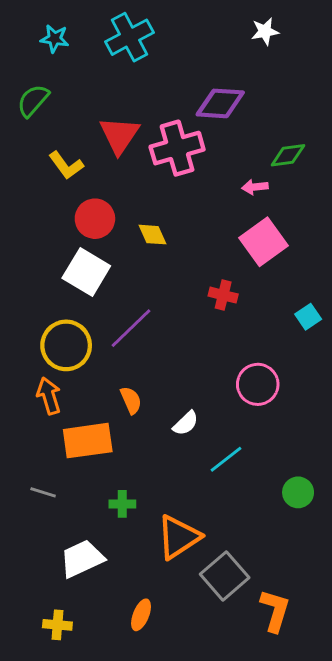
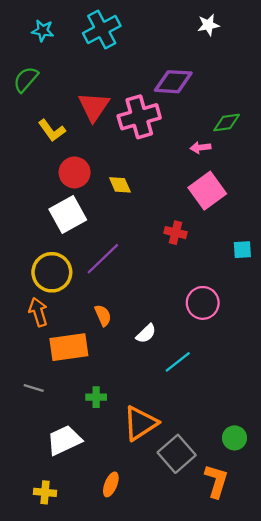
white square: (86, 272) -> (68, 214), turned 30
cyan square: (308, 317) -> (242, 250), turned 30
green circle: (298, 492) -> (234, 438), moved

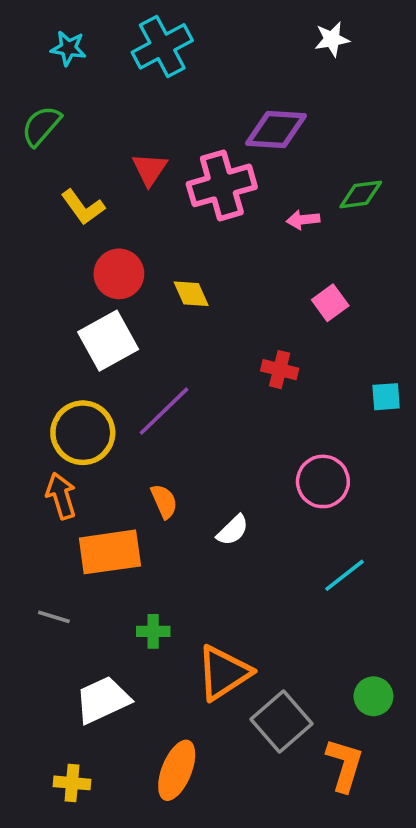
red triangle: (94, 107) -> (150, 169), size x0.7
pink arrow: (200, 147) -> (303, 220), moved
pink square: (207, 191) -> (330, 303), size x0.6
cyan line: (178, 362) -> (345, 575), moved
orange ellipse: (111, 484) -> (177, 770), size x1.5

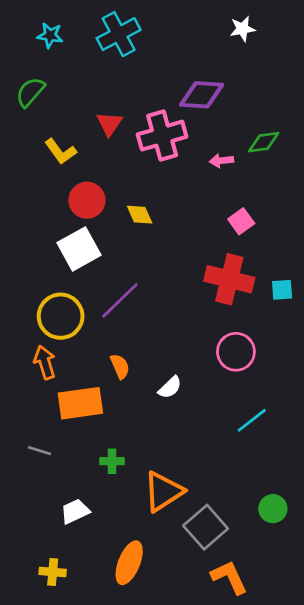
red cross: (280, 370) -> (229, 279), moved, size x1.8
white trapezoid: (103, 700) -> (75, 511), size x0.7
orange L-shape: (345, 765) -> (229, 577), moved, turned -42

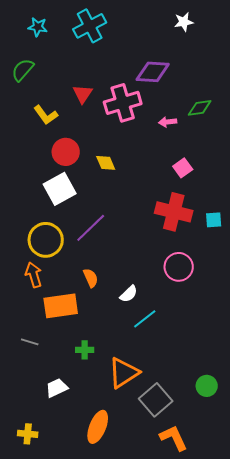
cyan line: (252, 420) -> (145, 319), moved
yellow cross: (53, 572) -> (28, 434), moved

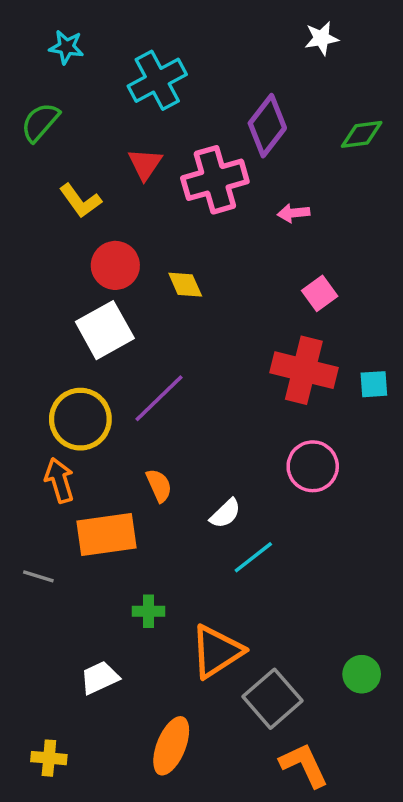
cyan cross: (90, 26) -> (157, 80), moved
purple diamond: (153, 72) -> (267, 126), turned -56
green diamond: (200, 108) -> (362, 134), moved
gray line: (30, 342) -> (38, 576), moved

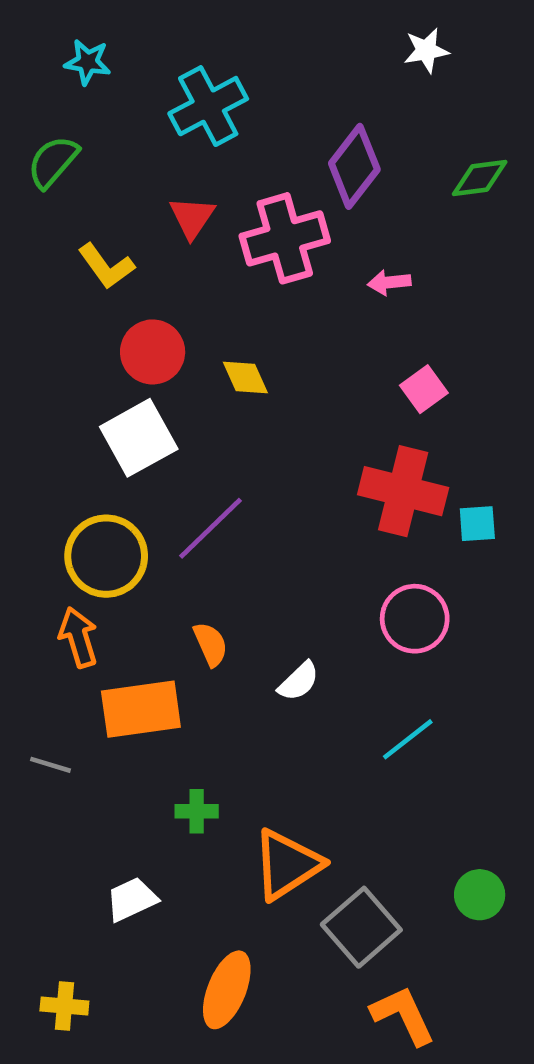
cyan square: (374, 384) -> (477, 524), moved
cyan line: (253, 557) -> (408, 739), moved

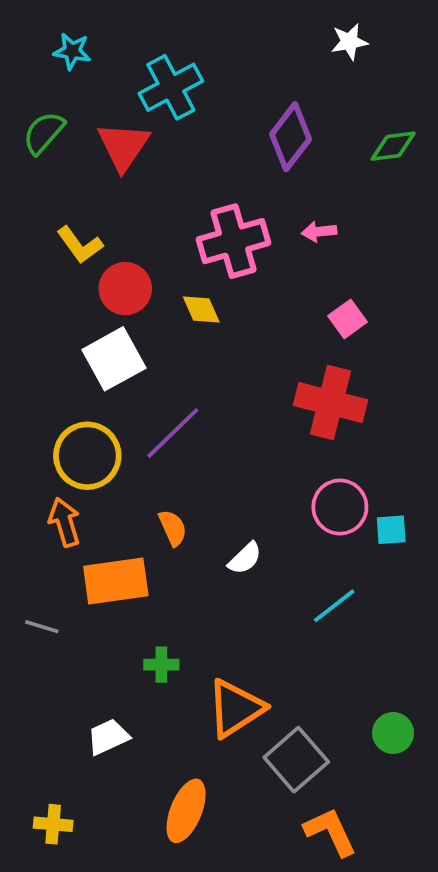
red triangle: (192, 217) -> (123, 146), moved, size x1.4
pink cross: (285, 238) -> (234, 241), moved
yellow L-shape: (106, 266) -> (80, 245), moved
cyan square: (477, 524) -> (391, 530), moved

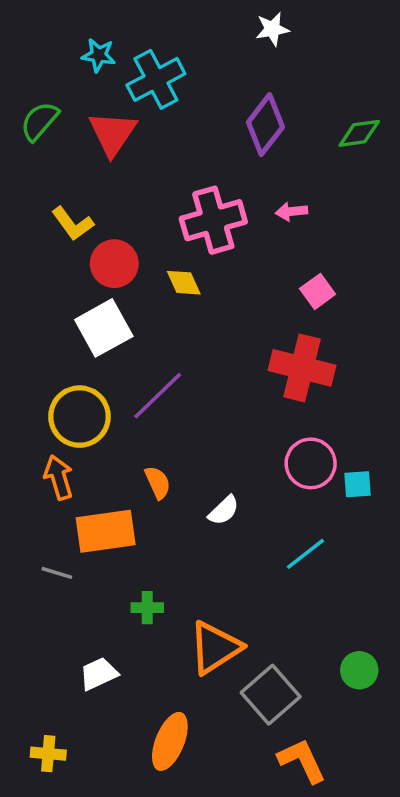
white star: (349, 42) -> (272, 29), moved
cyan star: (72, 51) -> (99, 55), moved
gray line: (42, 627) -> (57, 573), moved

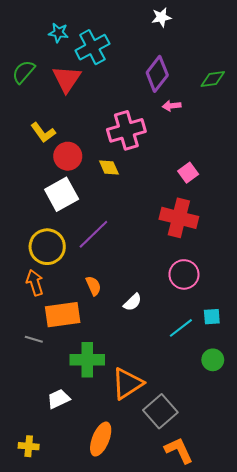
pink arrow: (292, 211) -> (172, 106), moved
cyan square: (358, 484) -> (212, 317), moved
green cross: (147, 608) -> (87, 360), size x1.8
green circle: (359, 670) -> (213, 360), moved

